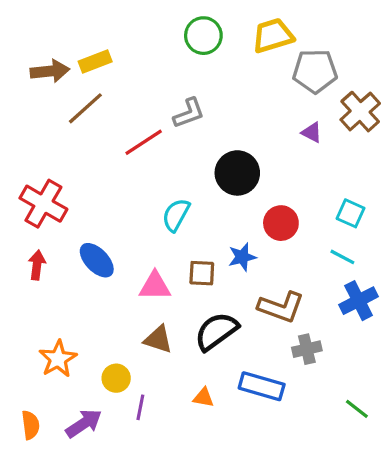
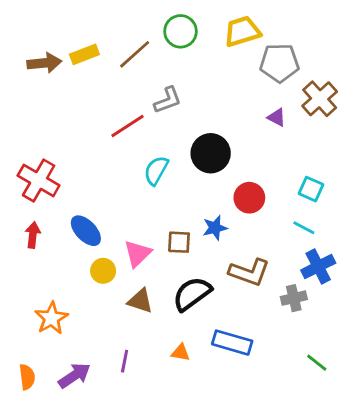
brown line: (85, 108) -> (135, 54), moved
cyan semicircle: (176, 215) -> (156, 170), moved
pink triangle: (155, 286) -> (137, 254), turned -44
gray cross: (307, 349) -> (294, 298), moved
yellow circle: (116, 378) -> (103, 271), moved

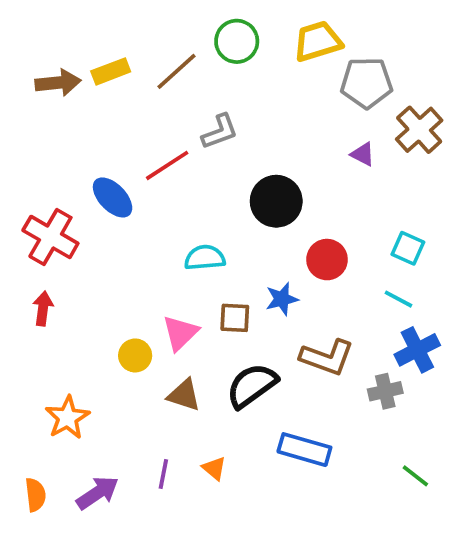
cyan semicircle: (156, 170) -> (205, 258), moved, turned 56
blue ellipse: (86, 231) -> (113, 197), moved
orange triangle: (181, 353) -> (214, 468), moved, turned 30

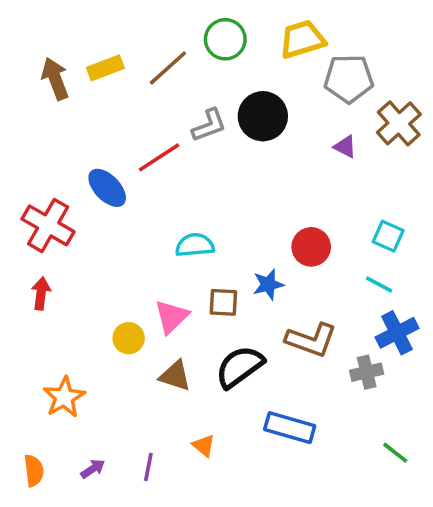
brown arrow: (58, 83) -> (55, 79), turned -105
black circle: (276, 201) -> (263, 116), moved
purple line: (163, 474) -> (148, 467), moved
purple arrow: (97, 493) -> (93, 469), size x0.6

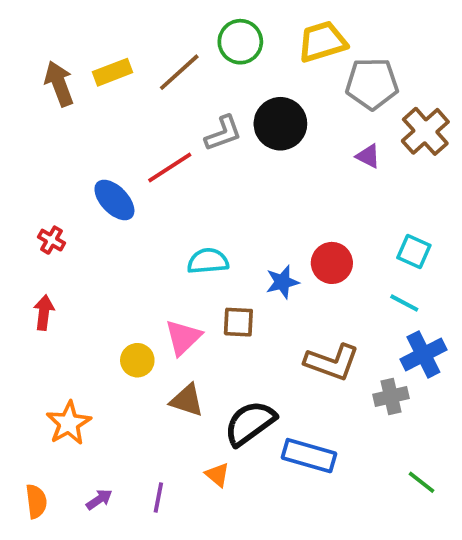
red cross: (48, 225) -> (51, 240), size x0.5
blue star: (268, 284) -> (282, 282), moved
black semicircle: (240, 367) -> (250, 423), moved

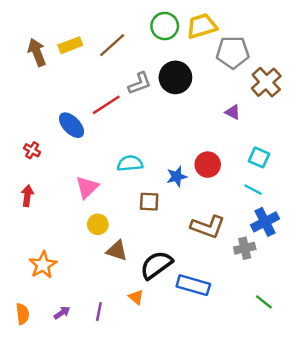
green circle: (240, 42) -> (165, 26), moved
purple triangle: (368, 156) -> (233, 112), moved
pink triangle: (183, 337) -> (87, 187), moved
yellow circle: (137, 360) -> (98, 224), moved

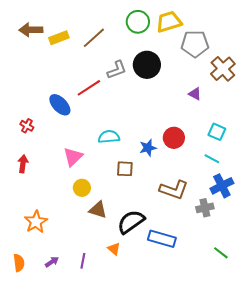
brown arrow: (37, 52) -> (31, 30), moved, turned -70

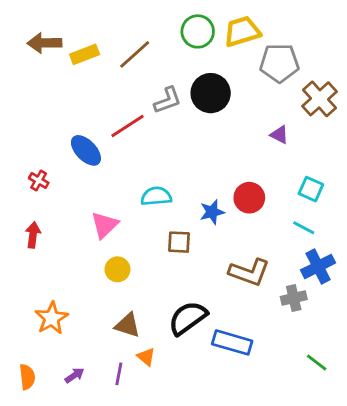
brown triangle: (98, 210) -> (127, 325), moved
orange triangle: (114, 249) -> (146, 357), moved

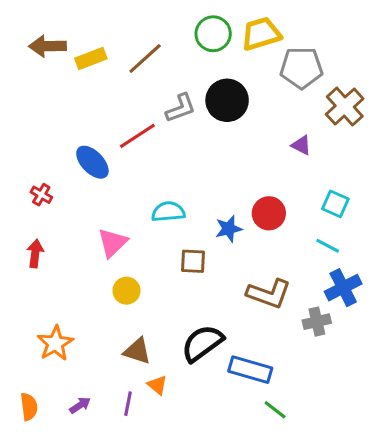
green line: (317, 362) -> (275, 410), moved

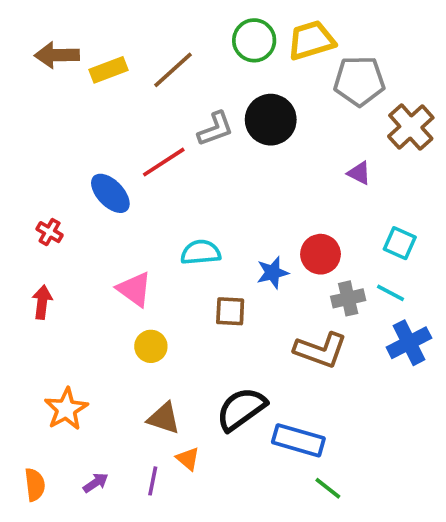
pink triangle: (113, 243) -> (134, 289), turned -40
gray cross: (317, 322) -> (348, 298), moved

